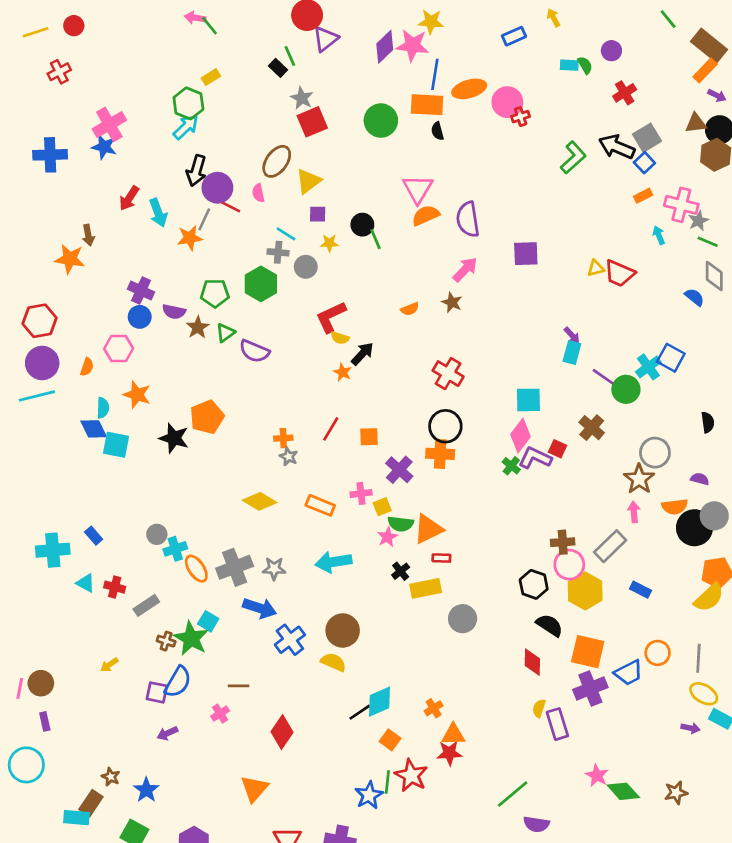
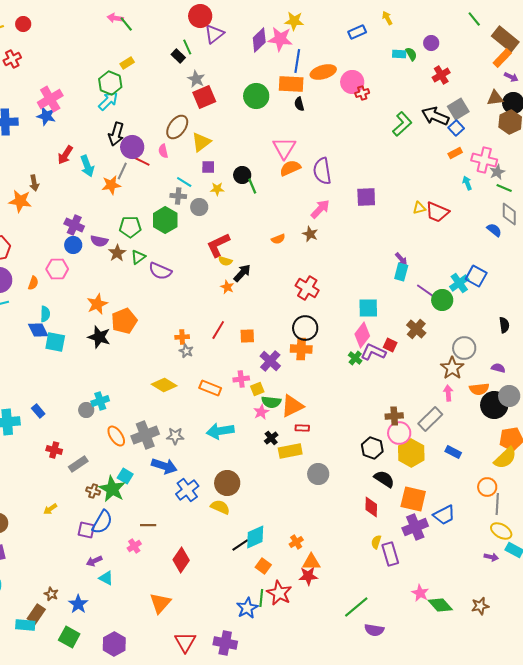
orange star: (137, 395) -> (97, 304), moved, turned 30
cyan cross: (175, 549) -> (100, 401), moved
cyan triangle: (86, 583) -> (106, 578), moved
orange circle: (658, 653) -> (487, 487), moved

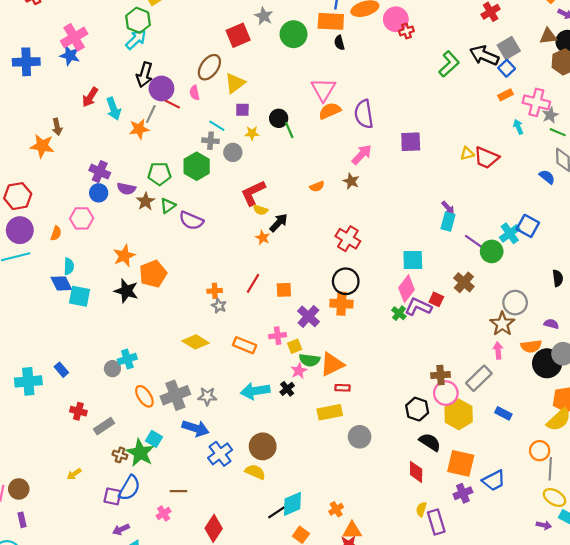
gray star: (196, 79) -> (264, 16), moved
black cross: (271, 438) -> (287, 389), moved
purple cross: (415, 527) -> (463, 493), size x0.7

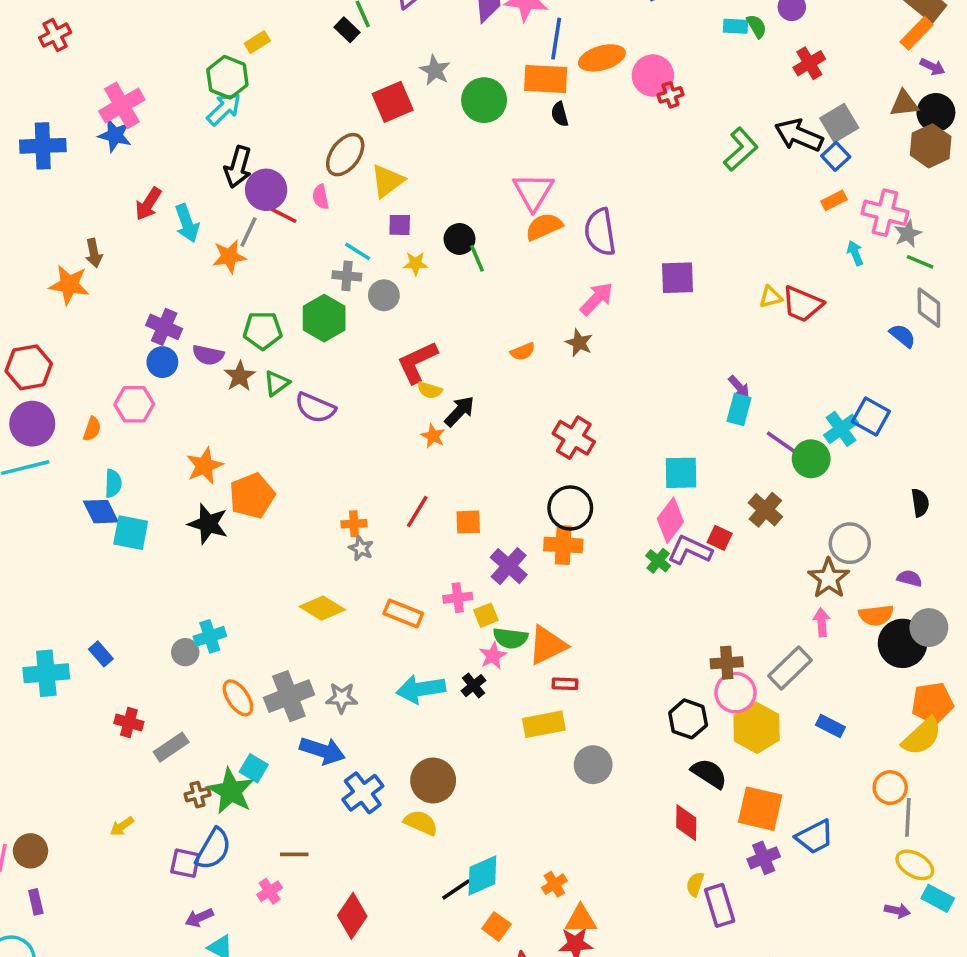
brown cross: (120, 455) -> (198, 795), turned -32

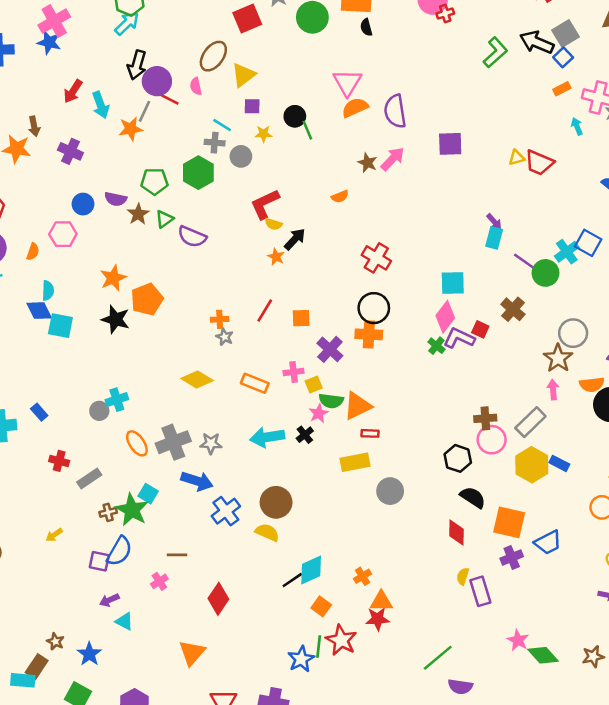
purple cross: (164, 327) -> (70, 151), moved
brown star: (579, 343) -> (368, 163), moved
yellow hexagon: (757, 728) -> (532, 465), moved

